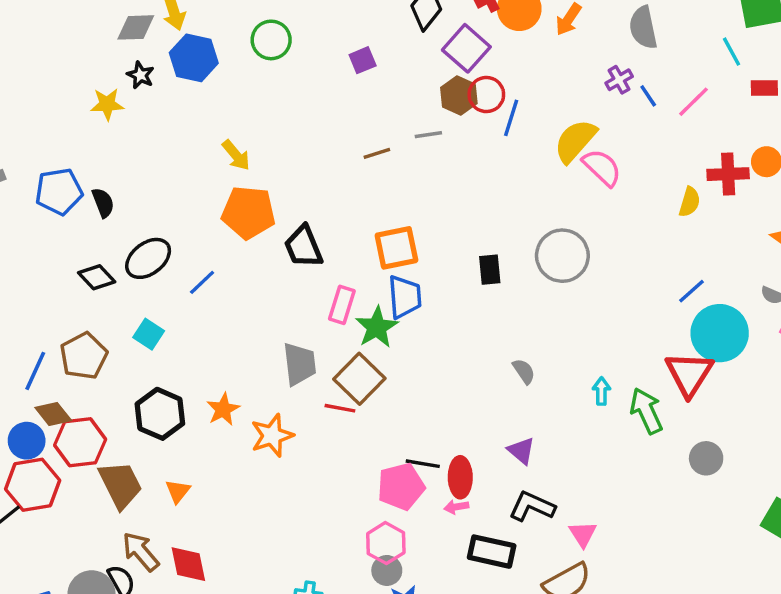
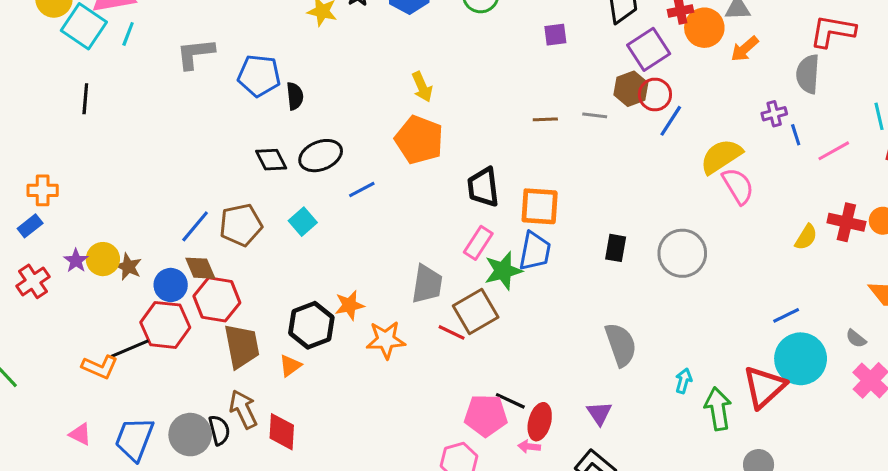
black trapezoid: (303, 247) -> (483, 187), moved
gray semicircle: (524, 371) -> (621, 345), size x1.8
black hexagon: (160, 414) -> (311, 325), moved

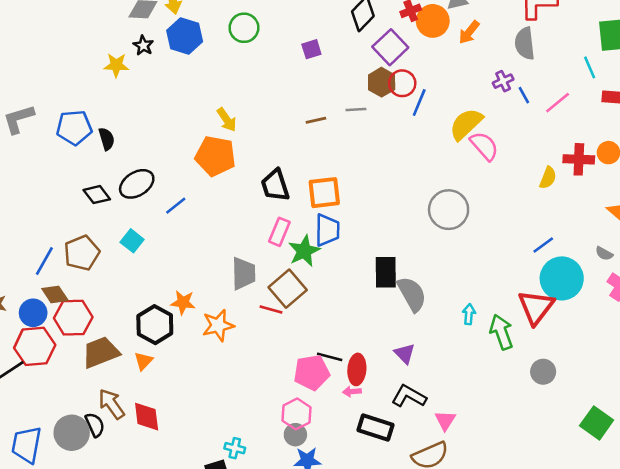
yellow arrow: (422, 87) -> (227, 120), moved
black rectangle: (616, 248) -> (386, 272), moved, size x1.4
orange star: (349, 305) -> (183, 302), turned 30
brown trapezoid: (242, 346) -> (101, 352), turned -90

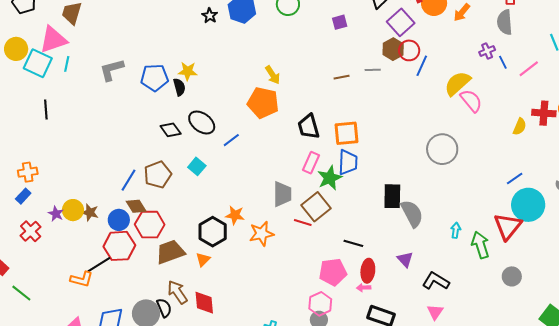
yellow star: (116, 65) -> (188, 71), moved
black ellipse: (137, 184) -> (202, 122), turned 68
black line: (330, 357) -> (353, 243), moved
black L-shape: (409, 396) -> (436, 281), moved

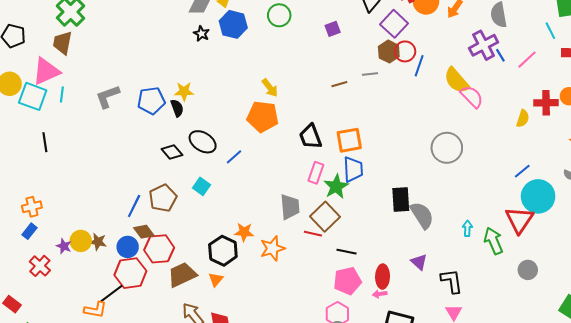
purple cross: (487, 51) -> (484, 45), size x1.8
yellow semicircle: (457, 83) -> (457, 80), turned -84
black line: (353, 243) -> (346, 252), moved
black L-shape: (436, 281) -> (452, 281), turned 56

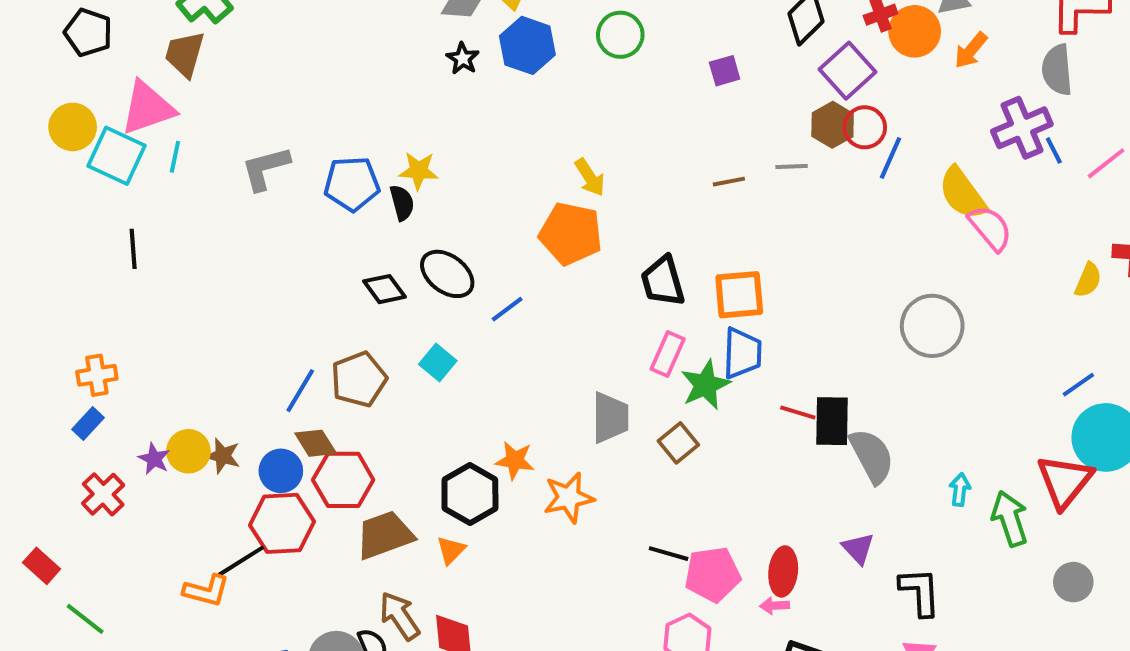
brown square: (325, 217) -> (678, 443), size x0.7
red line: (313, 234) -> (798, 412), moved
black line: (346, 252) -> (669, 554), moved

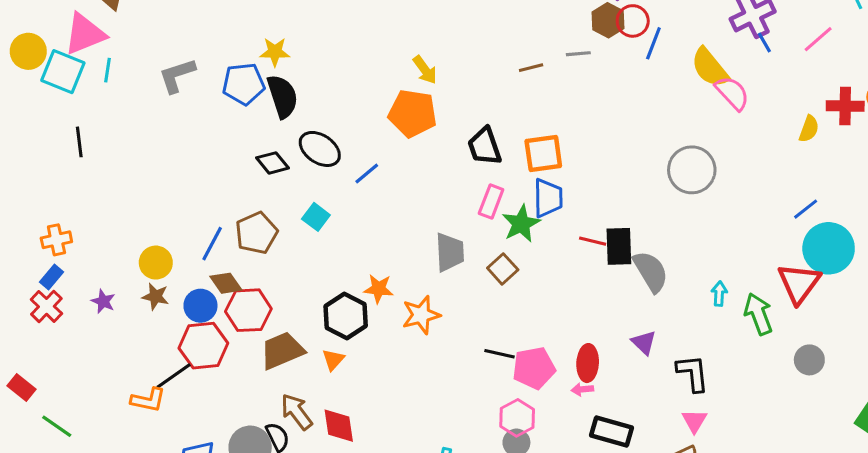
blue line: (1054, 150) -> (764, 43), moved
yellow star: (419, 171) -> (275, 52), moved
black semicircle: (402, 203) -> (282, 96), size x1.6
yellow circle: (188, 451) -> (156, 263), moved
red cross: (103, 494) -> (46, 306), moved

